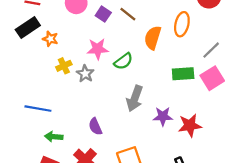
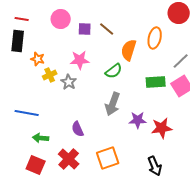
purple square: (103, 14) -> (85, 29), turned -32
black rectangle: (28, 28) -> (18, 41), turned -50
orange star: (50, 39) -> (38, 59), moved
green semicircle: (123, 61) -> (114, 71), moved

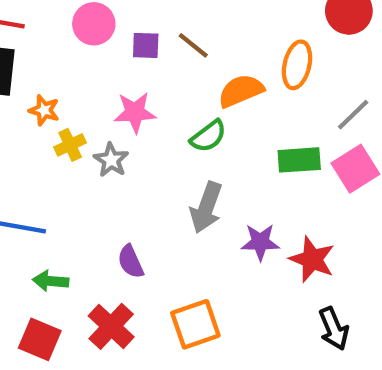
orange semicircle: (129, 50) -> (241, 91), turned 50
red star: (162, 128) -> (312, 259), turned 30
black arrow: (155, 166) -> (334, 329), moved

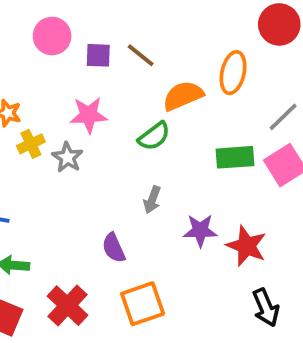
gray arrow: (206, 208) -> (152, 200), size x0.6
purple semicircle: (131, 262) -> (114, 248), moved

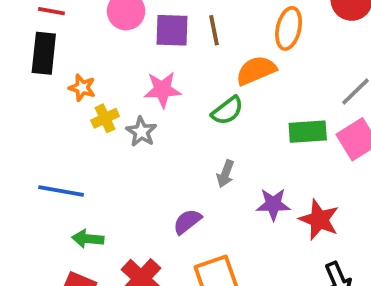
purple square: (98, 55) -> (172, 30), size x1.4
brown line: (141, 55) -> (214, 30), turned 40
orange ellipse: (233, 73) -> (289, 28), moved
purple semicircle: (114, 248) -> (187, 222), turned 76

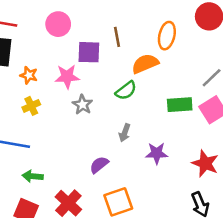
purple square: (172, 30) -> (89, 52), moved
pink star: (162, 90) -> (67, 76), moved
yellow cross: (105, 118) -> (31, 106), moved
gray star: (141, 132) -> (82, 105), moved
red star: (319, 220) -> (205, 163), moved

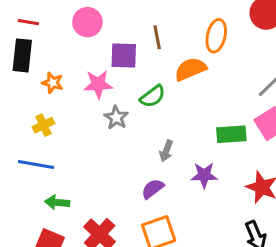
green semicircle: (126, 91) -> (153, 96), moved
green rectangle: (180, 105) -> (231, 134), moved
yellow cross: (31, 106) -> (43, 125), moved
purple semicircle: (99, 165) -> (153, 189), moved

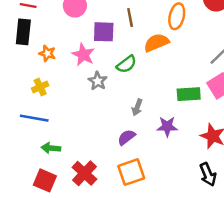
pink star: (98, 84) -> (83, 55), turned 30

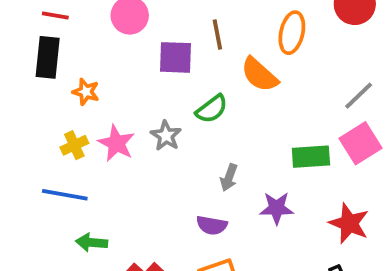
orange semicircle: (156, 43) -> (259, 75), turned -115
pink star: (83, 55) -> (116, 143), moved
purple semicircle: (126, 137) -> (212, 225), turned -132

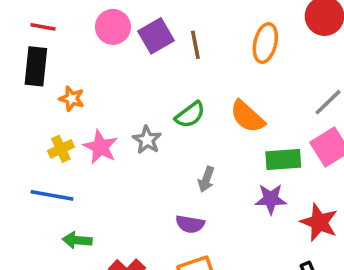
purple square: (175, 57) -> (156, 36), moved, turned -32
orange semicircle: (259, 75) -> (247, 117), moved
purple star: (277, 208) -> (271, 199), moved

